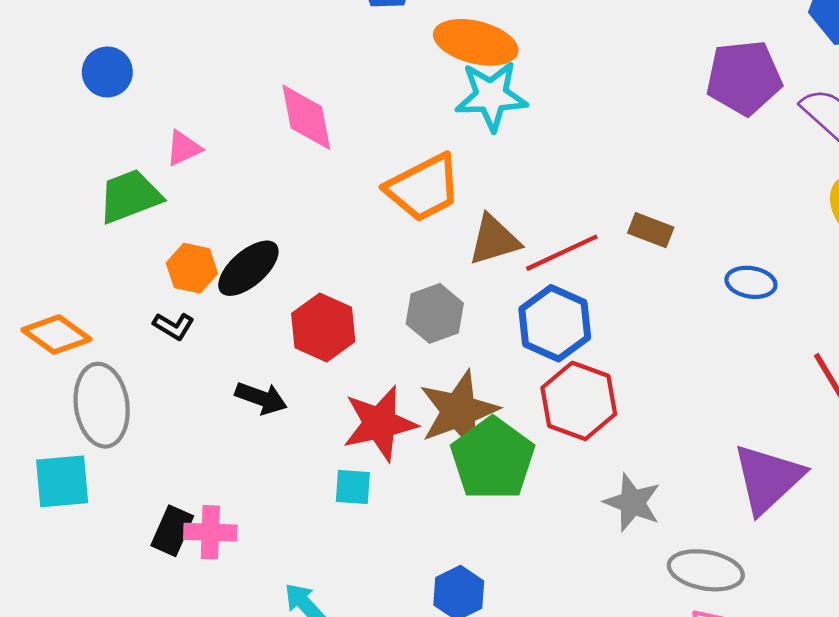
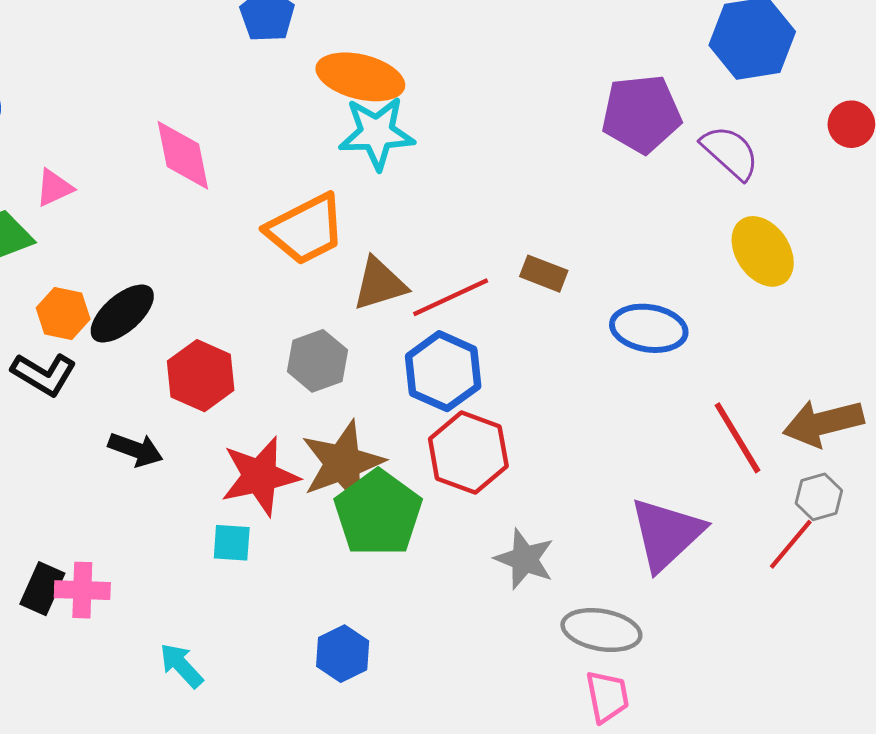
blue ellipse: (751, 282) -> (649, 328), size x1.4
black L-shape: (174, 326) -> (44, 374), size x1.5

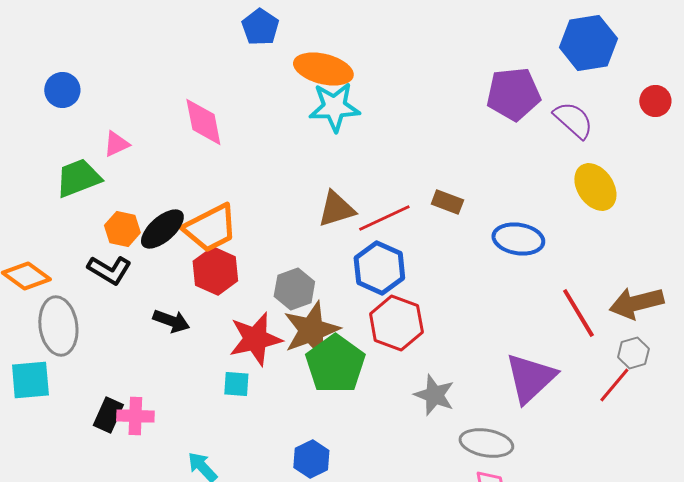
orange trapezoid: (306, 229) -> (210, 228), moved
gray hexagon: (317, 361) -> (294, 289), moved

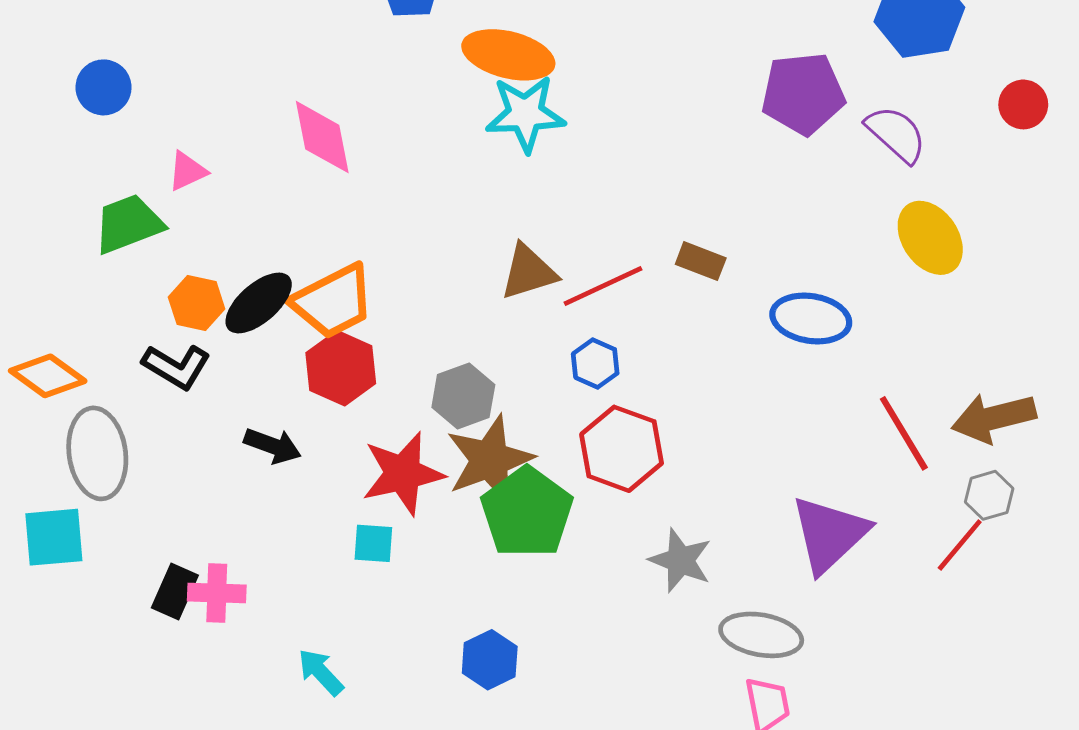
blue hexagon: (379, 268) -> (595, 363), size x0.6

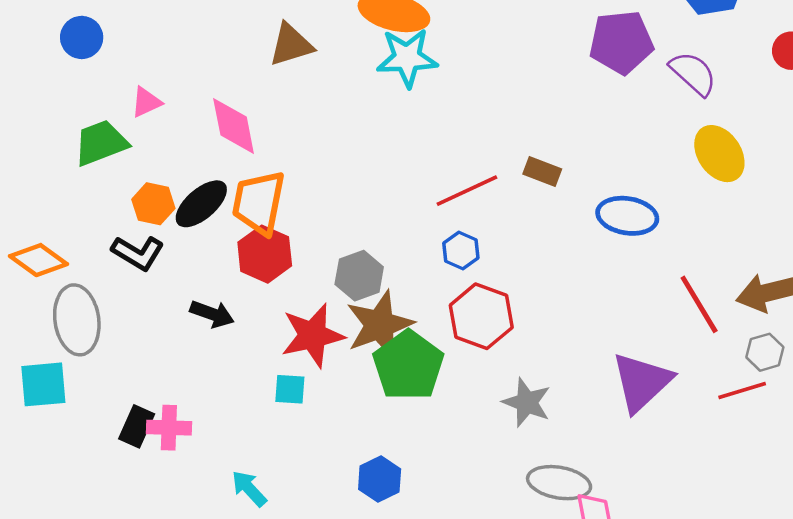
pink diamond: (322, 137) -> (234, 126), moved
brown triangle: (528, 272) -> (291, 45), moved
orange trapezoid: (333, 301) -> (259, 203), turned 128
red line: (960, 545) -> (742, 390), turned 33
gray ellipse: (761, 635) -> (559, 483), moved

